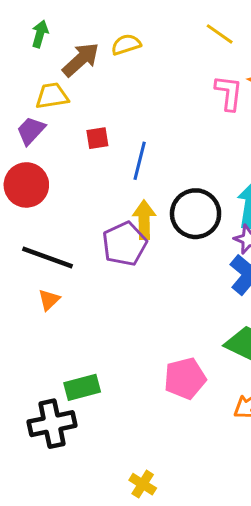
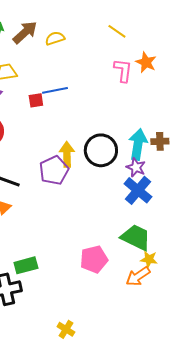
brown arrow: (81, 60) -> (25, 32), moved
blue line: (140, 161) -> (55, 90), moved, turned 65

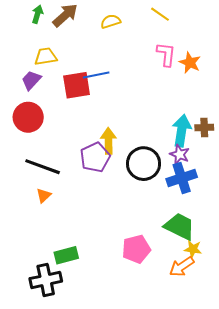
yellow semicircle: (55, 38) -> (111, 21), moved
orange star: (146, 62) -> (190, 63), moved
red square: (36, 100) -> (77, 85), size x1.8
black circle: (101, 150) -> (144, 164), moved
blue cross: (138, 190) -> (182, 178), turned 32

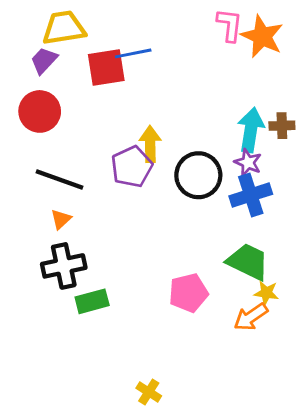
yellow trapezoid: (46, 56) -> (64, 28), size x1.4
orange star: (190, 63) -> (262, 36), size x1.4
black cross: (46, 280) -> (64, 266), moved

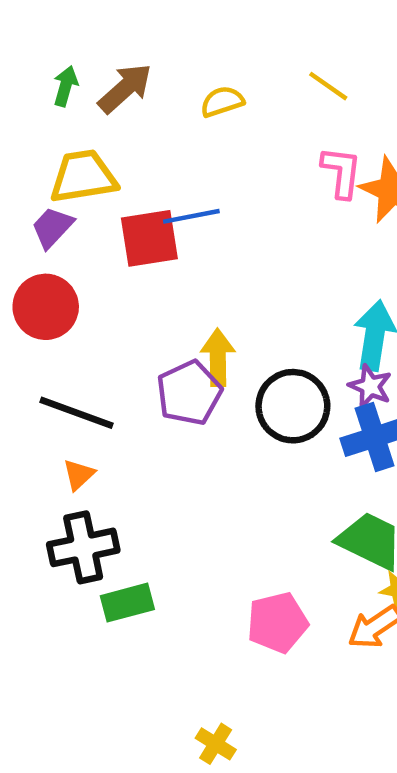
pink pentagon: (188, 293) -> (277, 622), moved

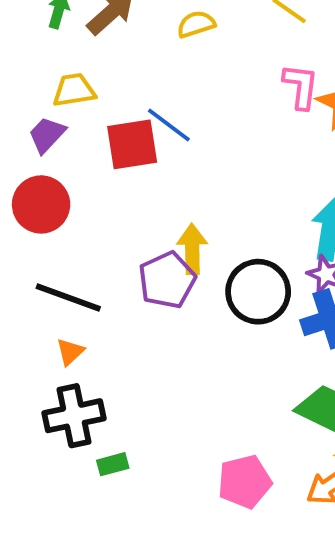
yellow trapezoid: (83, 177) -> (74, 90), size x0.7
blue line: (191, 216) -> (169, 125), turned 48
green rectangle: (127, 603) -> (113, 464), size x0.7

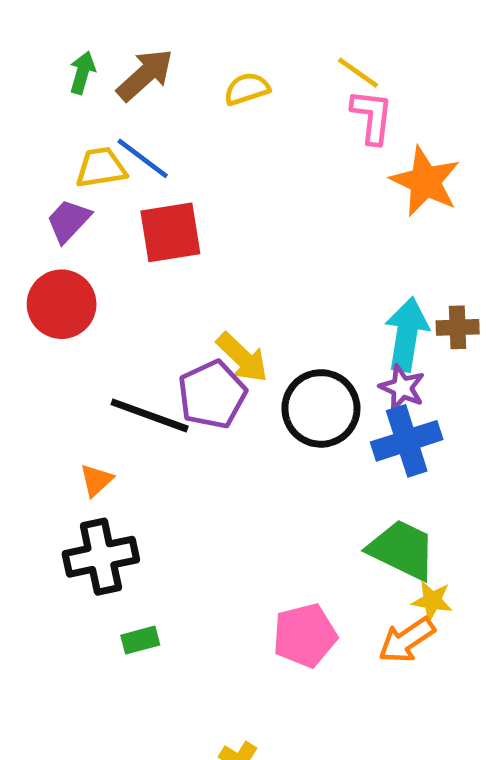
pink L-shape: (301, 86) -> (372, 117), moved
blue line: (169, 125) -> (143, 158), moved
yellow arrow: (192, 249) -> (242, 357), turned 135
black line: (68, 297) -> (150, 415), moved
green rectangle: (113, 464) -> (140, 640), moved

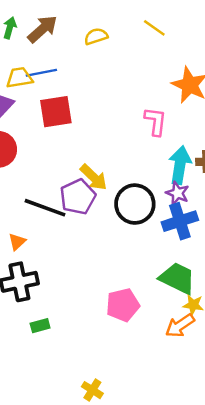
pink L-shape: (372, 117) -> (156, 121), moved
blue line: (143, 158) -> (41, 73), turned -48
pink pentagon: (305, 635) -> (123, 305), moved

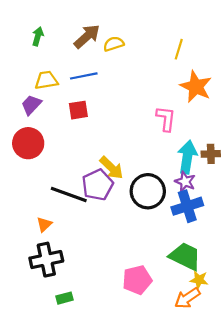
yellow line: (154, 28) -> (179, 49), moved, turned 72
brown arrow: (43, 29) -> (87, 36), moved
blue line: (41, 73) -> (84, 76), moved
red square: (56, 112) -> (78, 110), size x0.7

